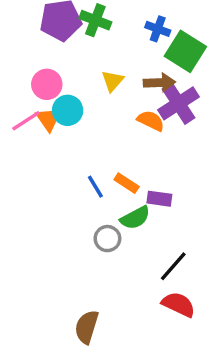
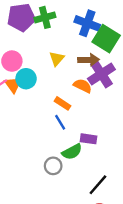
green cross: (95, 20) -> (45, 17), turned -36
blue cross: (158, 29) -> (87, 23), size x1.5
orange rectangle: (127, 183) -> (63, 103), moved
blue line: (95, 187) -> (60, 122), moved

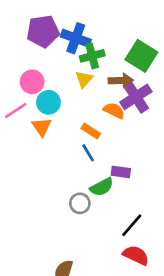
green cross: (45, 17) -> (92, 56), moved
blue cross: (87, 23) -> (76, 38), moved
orange triangle: (13, 85) -> (42, 127), moved

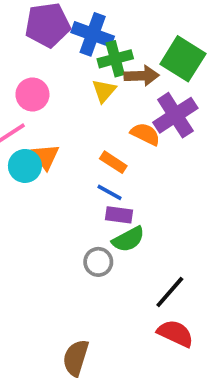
brown arrow: (121, 80) -> (142, 76), moved
cyan circle: (48, 102) -> (25, 166), moved
blue line: (88, 153) -> (110, 192), turned -30
purple rectangle: (121, 172) -> (119, 215), moved

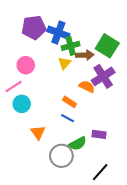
orange triangle: (46, 157) -> (38, 132), moved
purple rectangle: (119, 215) -> (99, 134), moved
gray circle: (98, 262) -> (61, 156), size x1.5

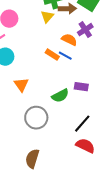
purple cross: (103, 76) -> (85, 30), size x0.7
blue line: (68, 118) -> (65, 56), moved
gray circle: (61, 156) -> (36, 118), moved

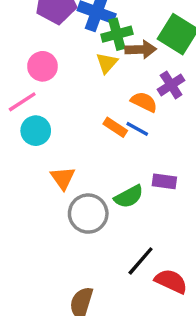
gray circle: (36, 118) -> (88, 214), moved
black line: (82, 124) -> (141, 261), moved

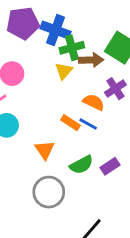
orange triangle: (63, 178) -> (45, 150), moved
purple rectangle: (164, 181) -> (110, 166), turned -42
green semicircle: (129, 197) -> (81, 165), moved

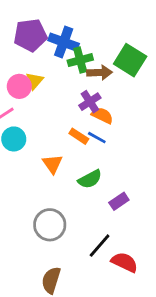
yellow triangle: (64, 71) -> (35, 81), moved
purple cross: (115, 89) -> (90, 102), moved
purple rectangle: (110, 166) -> (119, 201), moved
gray circle: (49, 192) -> (50, 225), moved

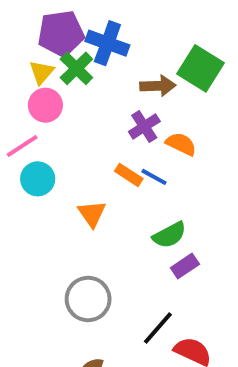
green cross: (80, 60) -> (76, 68), moved, turned -30
yellow triangle: (35, 81) -> (42, 72), moved
orange semicircle: (102, 115) -> (181, 144), moved
green semicircle: (90, 179) -> (169, 235), moved

